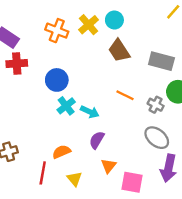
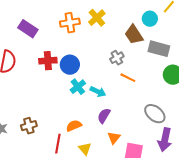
cyan circle: (114, 20) -> (150, 19), moved
orange cross: (57, 31) -> (70, 23), turned -30
brown trapezoid: (119, 51) -> (134, 35), moved
red cross: (17, 64) -> (48, 61), moved
gray cross: (156, 105) -> (117, 58), moved, turned 32

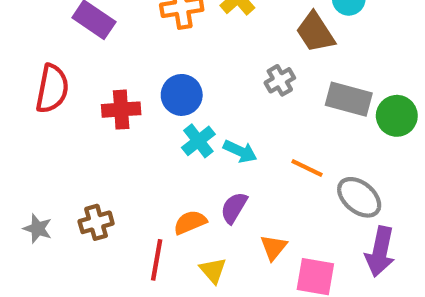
gray rectangle: (159, 49) -> (349, 99), moved
red cross: (48, 61) -> (121, 110), moved
orange line: (128, 78) -> (307, 168), moved
purple semicircle: (104, 116) -> (234, 208), moved

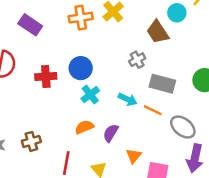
gray rectangle: (349, 99) -> (162, 84), moved
cyan arrow: (240, 151) -> (128, 99), moved
orange semicircle: (190, 222) -> (84, 127), moved

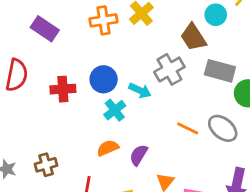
gray cross: (137, 60) -> (169, 69), size x1.5
gray rectangle: (162, 84) -> (220, 71), moved
cyan arrow: (128, 99) -> (140, 90), moved
gray ellipse: (183, 127) -> (223, 128), moved

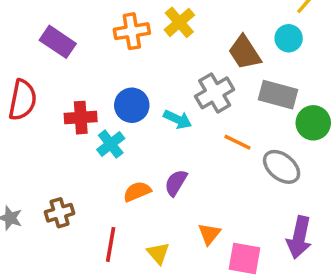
cyan circle: (216, 15) -> (289, 38), moved
cyan cross: (115, 110) -> (111, 144), moved
orange line: (188, 128) -> (238, 142), moved
purple semicircle: (139, 155) -> (176, 183), moved

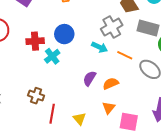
cyan arrow: (178, 119) -> (100, 47), moved
orange semicircle: (137, 192) -> (111, 83), moved
brown cross: (60, 213) -> (36, 96), moved, turned 35

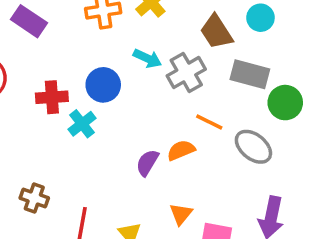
cyan arrow: (100, 47) -> (147, 58), moved
orange semicircle: (111, 83) -> (181, 150), moved
brown cross: (36, 96) -> (34, 198), moved

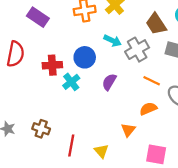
orange semicircle: (181, 150) -> (148, 109), moved
purple semicircle: (147, 163) -> (109, 82), moved
orange triangle: (181, 214) -> (128, 130), moved

